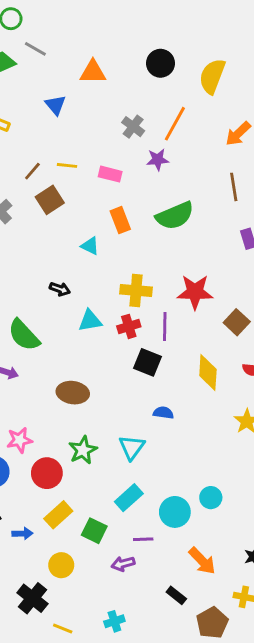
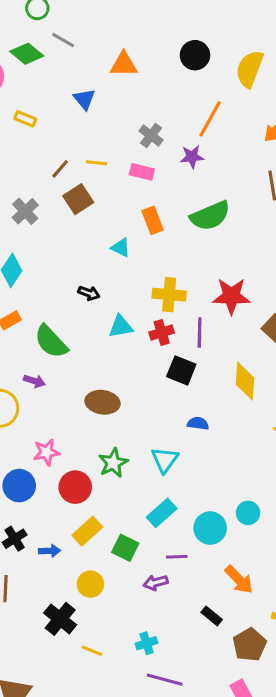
gray cross: (133, 127) -> (151, 135), moved

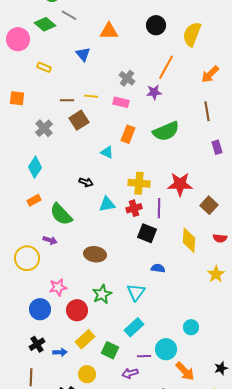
brown line: (60, 169) -> (67, 100), turned 48
orange rectangle: (153, 220) -> (128, 134), turned 42
cyan circle: (210, 528) -> (166, 349), moved

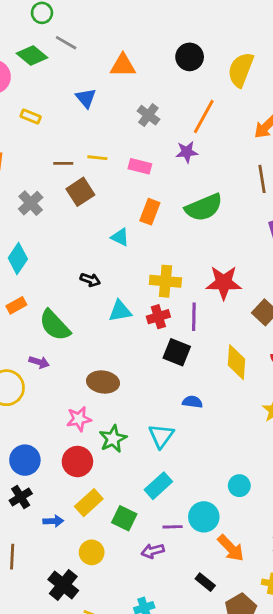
gray cross: (127, 78) -> (148, 115), moved
pink star: (58, 287) -> (79, 419), moved
black cross: (37, 344) -> (21, 497), moved

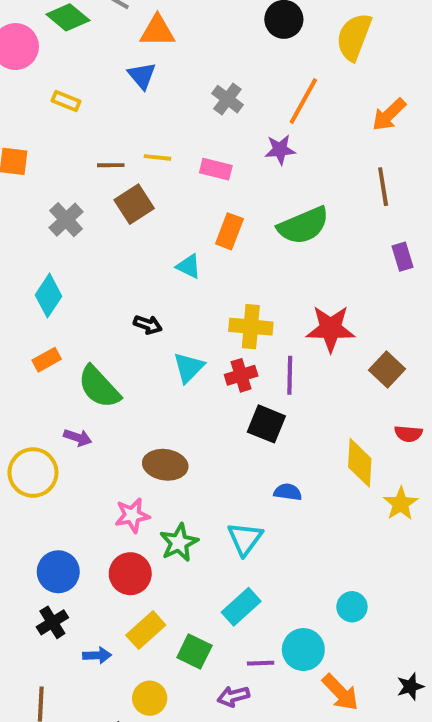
orange triangle: (123, 65) -> (157, 31), moved
cyan triangle: (120, 311) -> (189, 367), turned -35
yellow diamond: (236, 362) -> (360, 463), moved

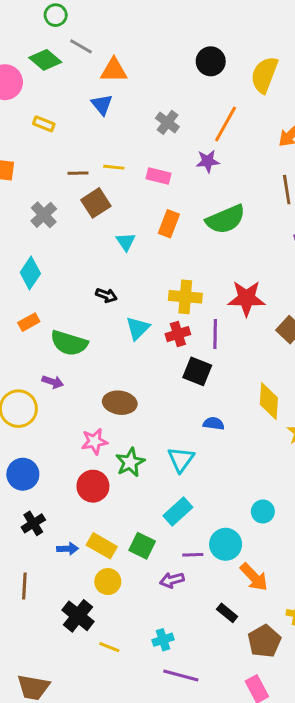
cyan triangle: (189, 266) -> (126, 242), moved, turned 30
green semicircle: (99, 387) -> (69, 343), turned -30
blue circle: (58, 572) -> (23, 474), moved
yellow rectangle: (146, 630) -> (102, 546), moved, turned 72

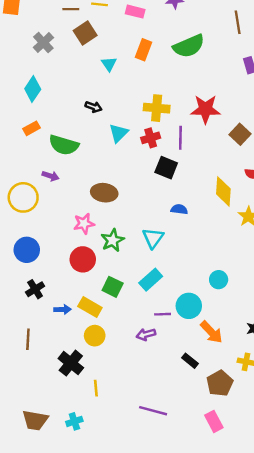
green square: (142, 546) -> (113, 287), moved
cyan cross: (163, 640) -> (74, 421), moved
yellow line: (109, 647) -> (96, 388), turned 63

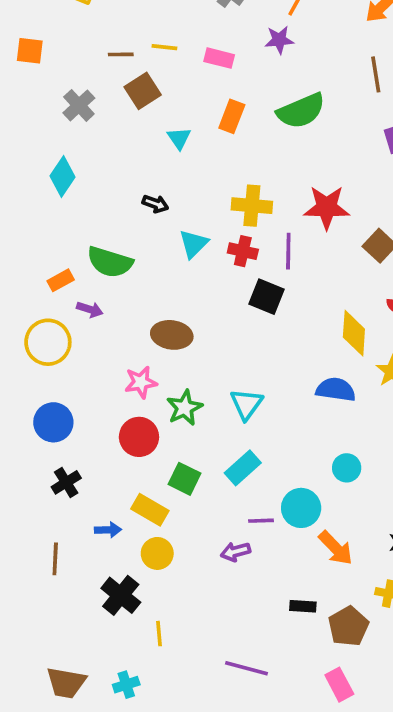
orange rectangle: (32, 128) -> (61, 280), moved
red cross: (151, 138) -> (243, 251), turned 30
blue semicircle: (179, 209) -> (336, 390), moved, size x1.5
blue arrow: (62, 309) -> (108, 530), moved
black rectangle: (190, 361) -> (303, 606), moved, turned -35

